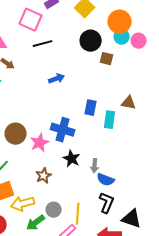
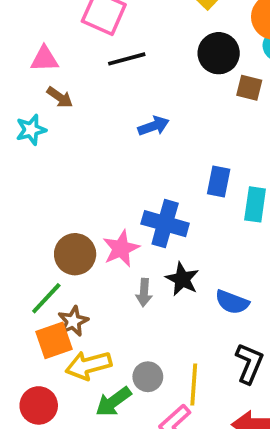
brown circle: (16, 134) -> (75, 254), moved
gray arrow: (95, 166) -> (144, 292), moved
brown star: (44, 176) -> (73, 321), moved
blue semicircle: (106, 180) -> (232, 302), moved

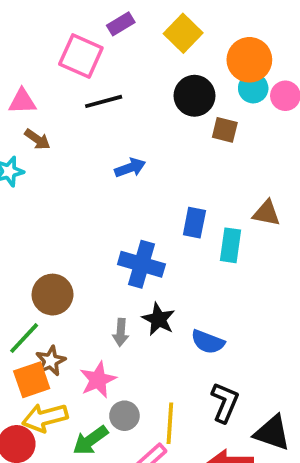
pink star: (121, 248) -> (98, 380), moved
yellow arrow: (88, 365) -> (45, 418), moved

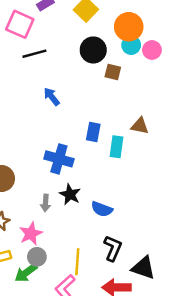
blue arrow: (130, 168) -> (52, 96), turned -108
gray circle: (124, 416) -> (37, 257), moved

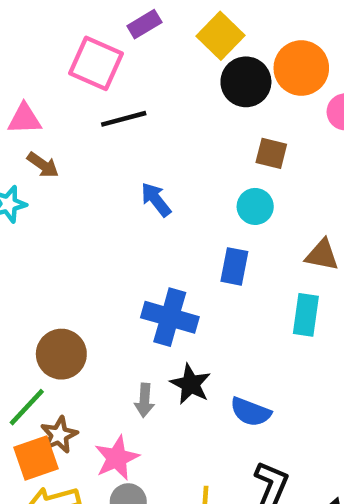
cyan circle: (131, 45) -> (255, 206), moved
black circle: (93, 50) -> (246, 82), moved
cyan rectangle: (116, 147) -> (306, 315), moved

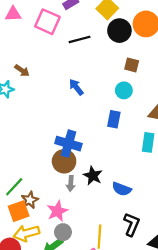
pink triangle: (24, 119) -> (13, 14), moved
black line: (124, 119) -> (80, 39), moved
blue cross: (170, 317) -> (68, 144), moved
brown circle: (61, 354) -> (64, 161), moved

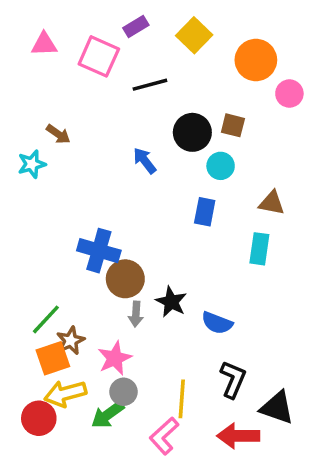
black circle: (119, 31) -> (192, 132), moved
blue cross: (68, 144) -> (99, 251), moved

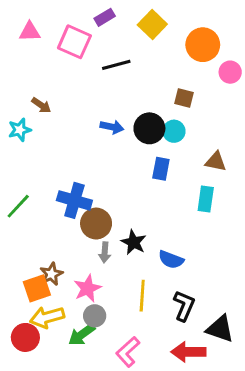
black circle: (192, 132) -> (149, 128), moved
blue arrow: (145, 161) -> (112, 127), turned 140
green line: (46, 319) -> (18, 206), moved
yellow line: (182, 399) -> (142, 296), moved

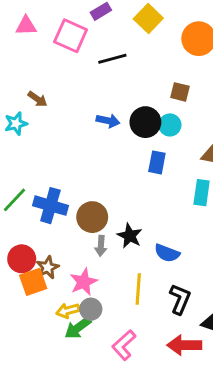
blue cross: (74, 200) -> (50, 206), moved
yellow arrow: (47, 317) -> (68, 311), moved, size x0.7
red circle: (25, 337) -> (22, 259), moved

